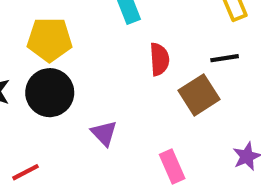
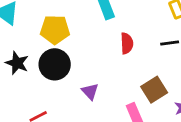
brown square: (199, 95) -> (154, 90), moved

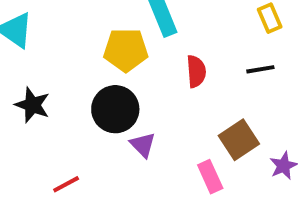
yellow pentagon: (55, 30) -> (126, 50), moved
black circle: (55, 64) -> (115, 109), moved

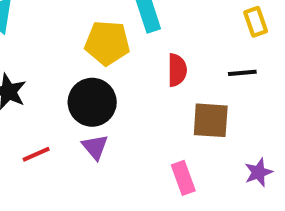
brown square: (239, 140) -> (211, 120), moved, turned 33
purple triangle: (143, 145) -> (95, 147), moved
red line: (66, 184) -> (36, 154), moved

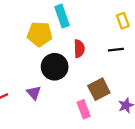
black circle: (92, 102) -> (55, 67), moved
brown square: (211, 120) -> (99, 89), moved, turned -30

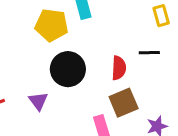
red semicircle: (79, 49) -> (119, 68), moved

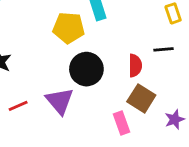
purple triangle: (38, 101) -> (60, 101), size x1.5
brown square: (124, 103) -> (141, 98), turned -32

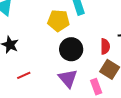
purple triangle: (60, 101) -> (68, 78), moved

